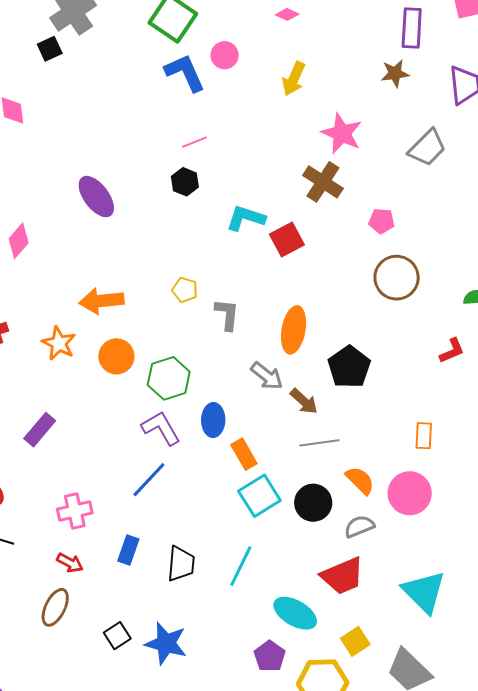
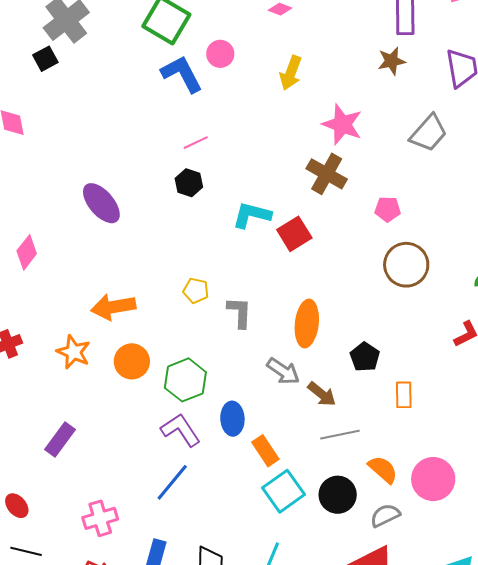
black pentagon: (349, 367) -> (365, 357), size x0.7
orange rectangle: (424, 436) -> (404, 395), moved

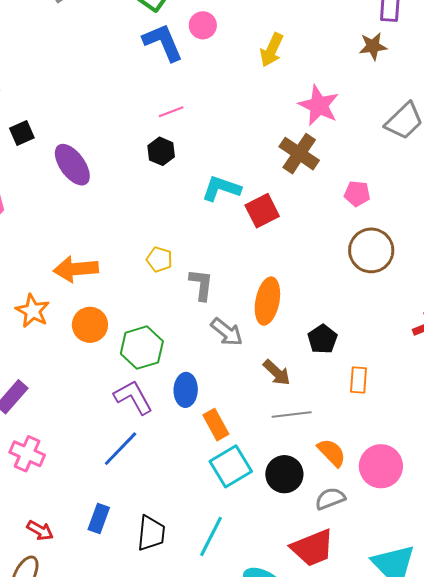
black square: (45, 59) -> (22, 133), moved
gray arrow: (283, 371) -> (227, 332), moved
pink cross: (100, 518) -> (27, 454), moved, turned 36

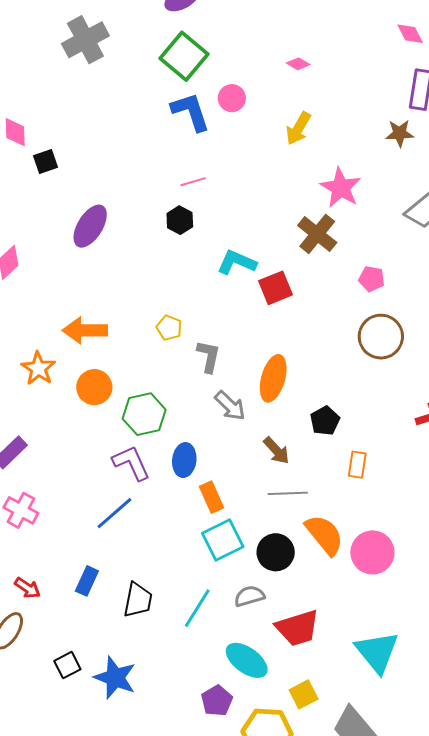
black square: (22, 133) -> (46, 161), moved
purple ellipse: (72, 165) -> (90, 226), turned 63
orange semicircle: (332, 453) -> (324, 535), size x1.4
gray semicircle: (330, 499) -> (249, 596), moved

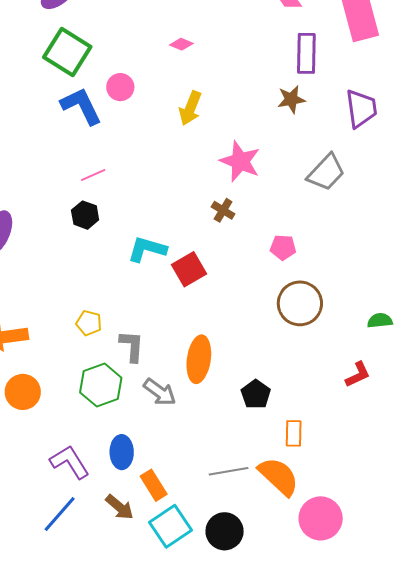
brown cross: (317, 234) -> (223, 210), size x0.6
green hexagon: (144, 414) -> (101, 385), moved
brown arrow: (276, 450) -> (120, 507), moved
orange semicircle: (324, 535) -> (279, 476), moved

